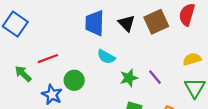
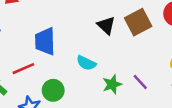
blue trapezoid: (95, 23) -> (45, 41), moved

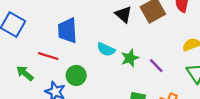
red line: (23, 69) -> (48, 56), turned 42
green star: (112, 84) -> (130, 58), moved

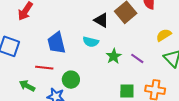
cyan semicircle: (106, 49) -> (91, 42), moved

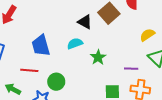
cyan semicircle: (91, 42) -> (75, 44), turned 147
purple line: (137, 58) -> (131, 69), moved, turned -32

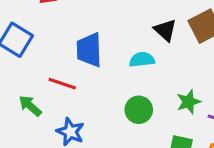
green star: (98, 57) -> (188, 102), moved
green circle: (56, 82) -> (139, 110), moved

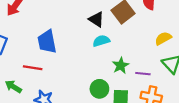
cyan semicircle: (142, 60) -> (101, 41), moved
green circle: (139, 110) -> (99, 89), moved

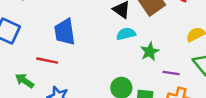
green star: (121, 65) -> (150, 52), moved

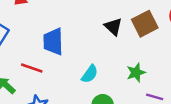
cyan semicircle: (126, 34) -> (90, 74), moved, turned 132

